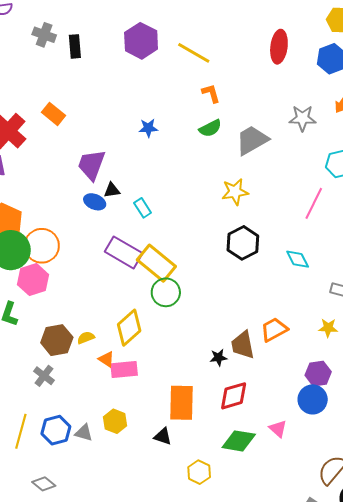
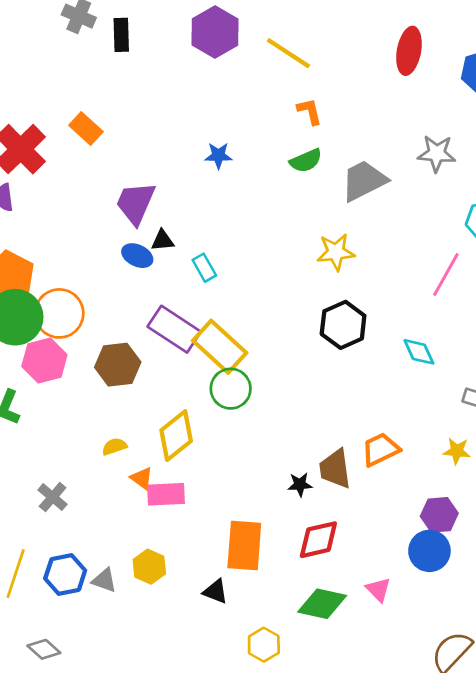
brown hexagon: (57, 340) -> (118, 365), moved

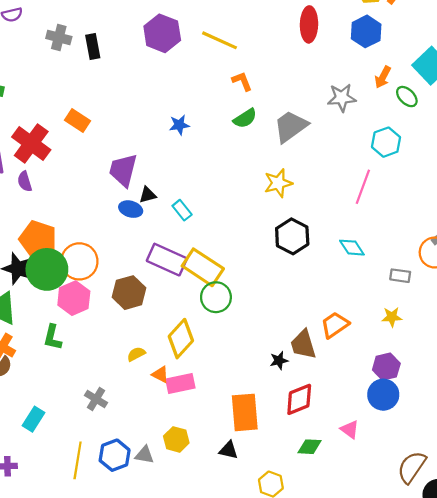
green diamond: (322, 604) -> (309, 447), size x0.7

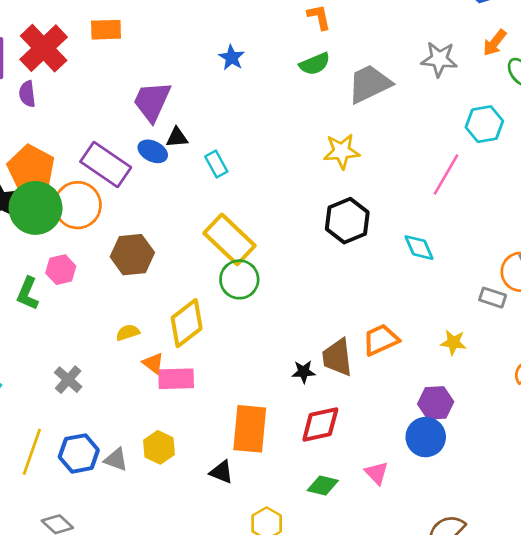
orange rectangle: (77, 120) -> (106, 30), turned -45
blue star: (179, 125) -> (232, 57), turned 30
purple rectangle: (167, 260) -> (106, 165), moved
gray rectangle: (400, 276) -> (493, 298), moved
pink hexagon: (74, 298) -> (61, 270), moved, size x0.7

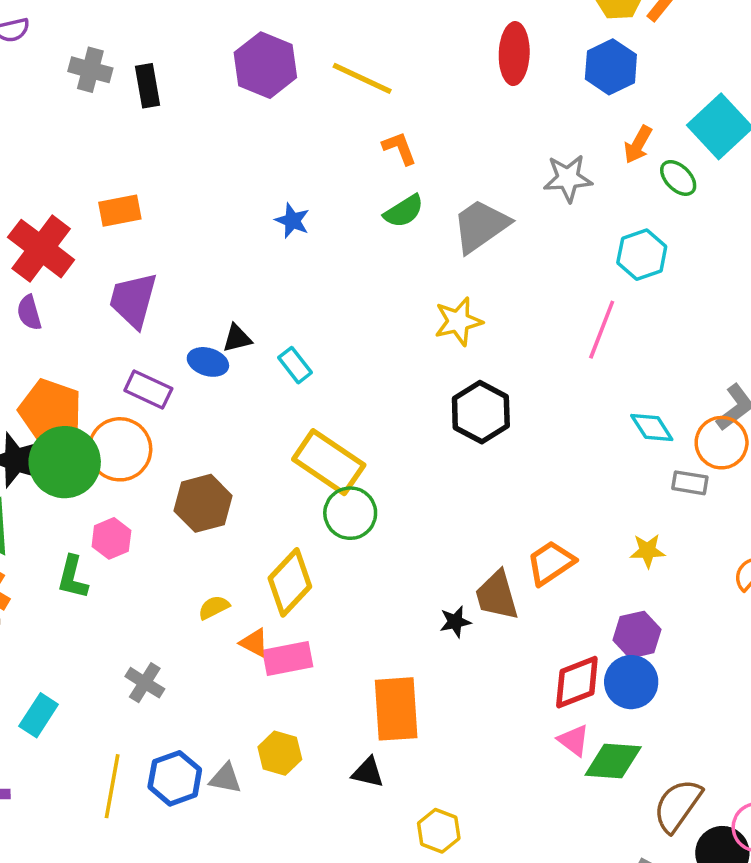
purple trapezoid: (152, 101) -> (133, 300), moved
purple rectangle: (106, 165) -> (148, 390), size x0.7
cyan diamond: (419, 248) -> (652, 428), moved
red diamond: (320, 425) -> (577, 682), moved
green diamond: (323, 485) -> (613, 761), moved, size x1.4

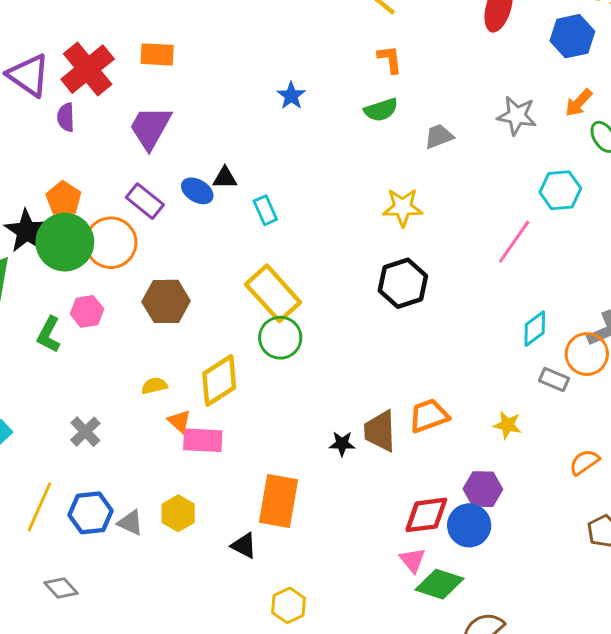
gray trapezoid: (481, 226) -> (439, 136), size x0.6
orange pentagon: (50, 411) -> (63, 199), size x0.7
cyan diamond: (652, 428) -> (535, 329), turned 72

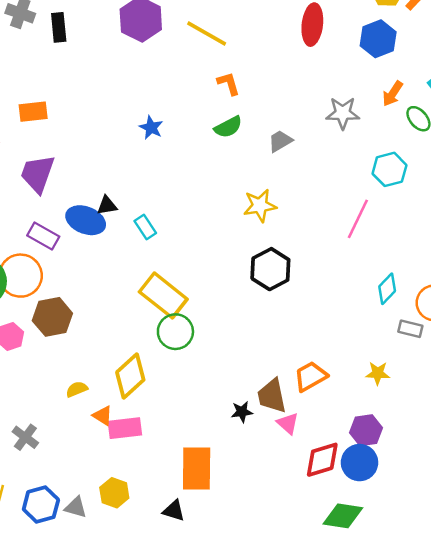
blue ellipse: (197, 191) -> (86, 220), size x1.4
brown hexagon: (166, 301) -> (52, 317), moved
pink triangle: (412, 560) -> (288, 423), moved

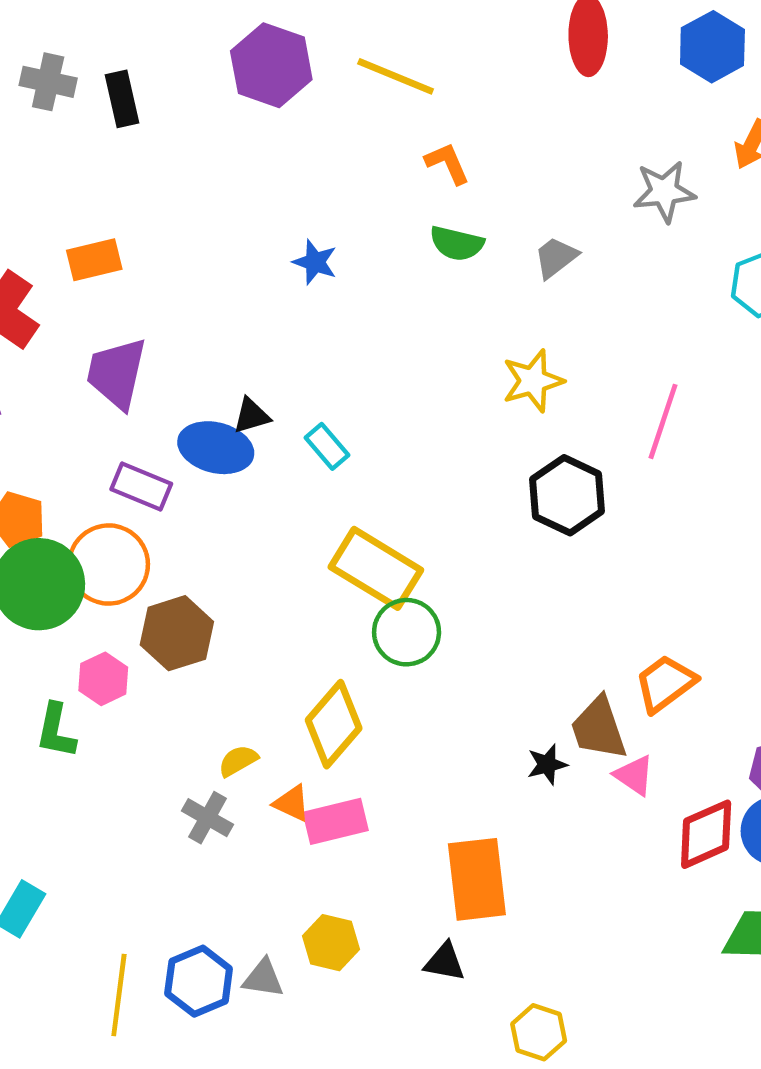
green semicircle: (228, 127) -> (457, 243), turned 48
pink line: (358, 219) -> (663, 421), moved
gray cross: (25, 437) -> (207, 818), moved

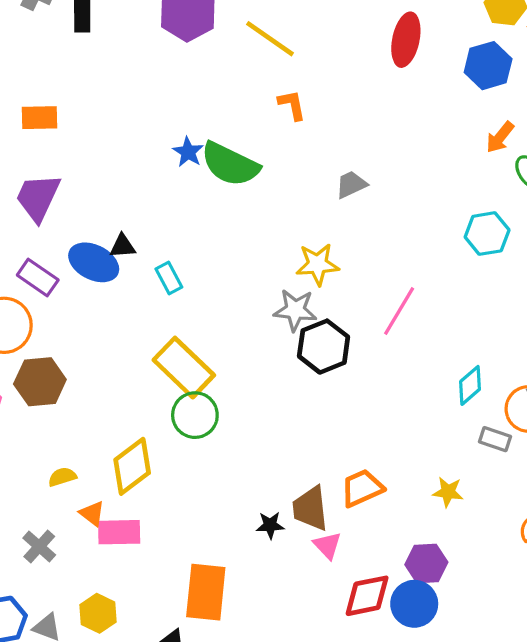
gray star: (664, 192) -> (295, 310), moved
green semicircle: (457, 243) -> (230, 164), moved, size x1.6
gray cross: (207, 818) -> (39, 546), moved

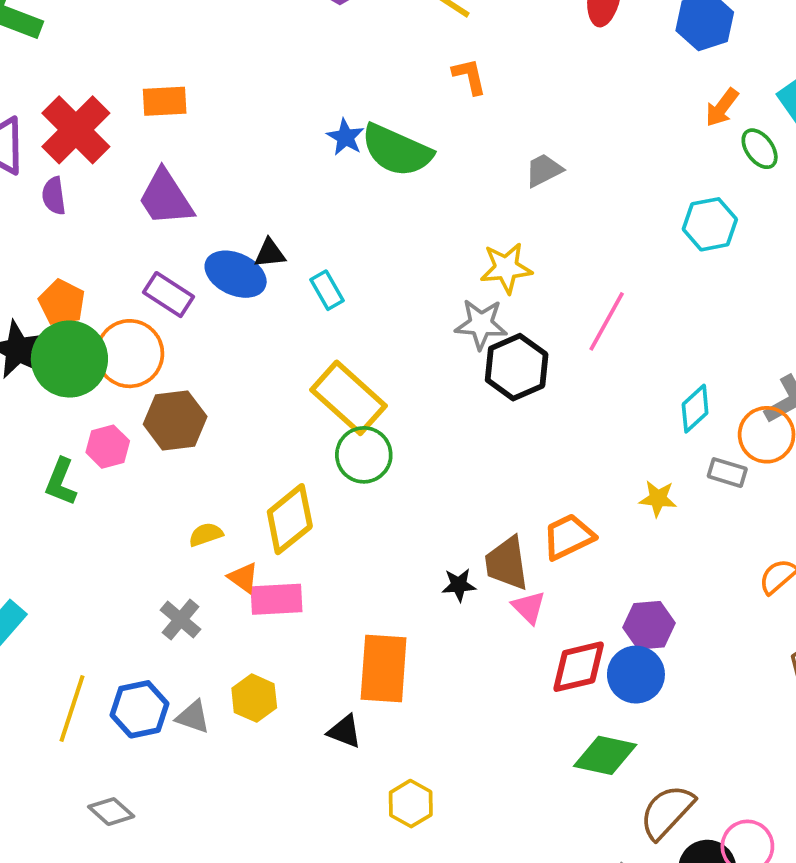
purple trapezoid: (38, 198) -> (166, 198), turned -56
yellow star: (448, 492) -> (658, 499), moved

